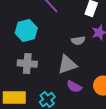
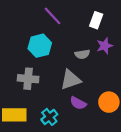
cyan hexagon: (26, 31) -> (40, 46), moved

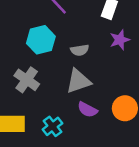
gray semicircle: (82, 54) -> (80, 50), moved
gray cross: (28, 79) -> (27, 80), turned 30

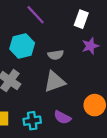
purple semicircle: (87, 110) -> (62, 117), moved
cyan cross: (53, 126) -> (32, 121), turned 30

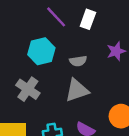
white rectangle: (81, 19) -> (88, 19), moved

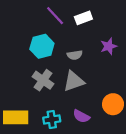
white rectangle: (88, 19) -> (83, 18), turned 49
gray cross: (28, 89) -> (43, 80), moved

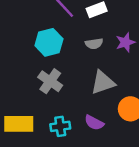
gray semicircle: (75, 55) -> (94, 44), moved
gray triangle: (74, 81) -> (103, 82), moved

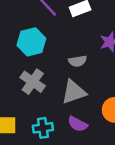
gray semicircle: (94, 44) -> (78, 61), moved
gray triangle: (103, 82) -> (74, 92), moved

